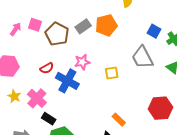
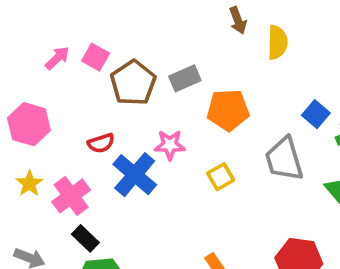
orange pentagon: (106, 25) -> (228, 110), moved
yellow square: (112, 73) -> (221, 177), turned -32

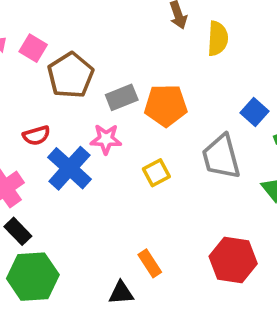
gray rectangle: (185, 78) -> (122, 97), moved

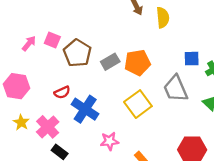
blue square: (254, 112) -> (192, 59), turned -35
pink star: (106, 139) -> (109, 141), moved
yellow square: (156, 173) -> (138, 104), size x1.6

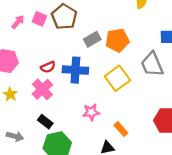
brown pentagon: (77, 53) -> (64, 17), moved
blue cross: (85, 109) -> (75, 70), moved, turned -30
pink cross: (48, 127) -> (42, 89), moved

